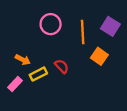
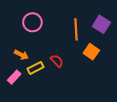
pink circle: (51, 24) -> (32, 22), moved

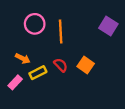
orange line: (76, 29) -> (61, 31), moved
orange square: (91, 52) -> (86, 65), moved

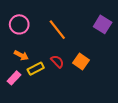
pink circle: (35, 24) -> (19, 24), moved
orange line: (61, 31) -> (57, 30), turned -35

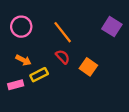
red semicircle: (57, 61) -> (63, 57), moved
pink rectangle: (14, 78) -> (16, 85), turned 32

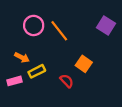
pink circle: (21, 27) -> (34, 25), moved
red semicircle: (63, 57) -> (67, 81), moved

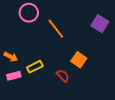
pink circle: (34, 25) -> (29, 13), moved
orange arrow: (22, 57) -> (11, 57), moved

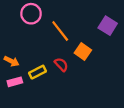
orange square: (79, 60) -> (83, 52), moved
red semicircle: (63, 76) -> (61, 64), moved

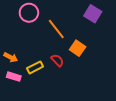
purple square: (108, 26) -> (93, 14), moved
pink rectangle: (15, 82) -> (14, 77), turned 32

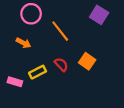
orange square: (78, 48) -> (87, 61), moved
orange arrow: (11, 57) -> (24, 43), moved

